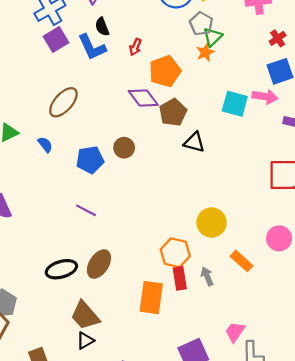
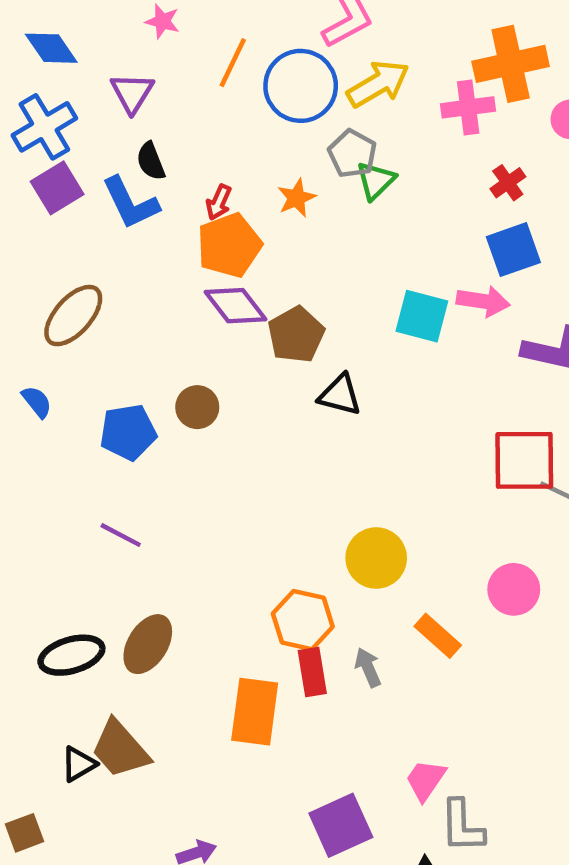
orange star: (205, 52) -> (296, 198), moved
orange pentagon: (165, 71) -> (229, 245), moved
black triangle: (85, 341) -> (79, 764), moved

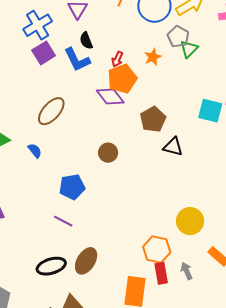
purple diamond: (235, 306) -> (110, 97), moved
blue pentagon: (128, 432) -> (72, 187), moved
purple line: (121, 535) -> (63, 221), moved

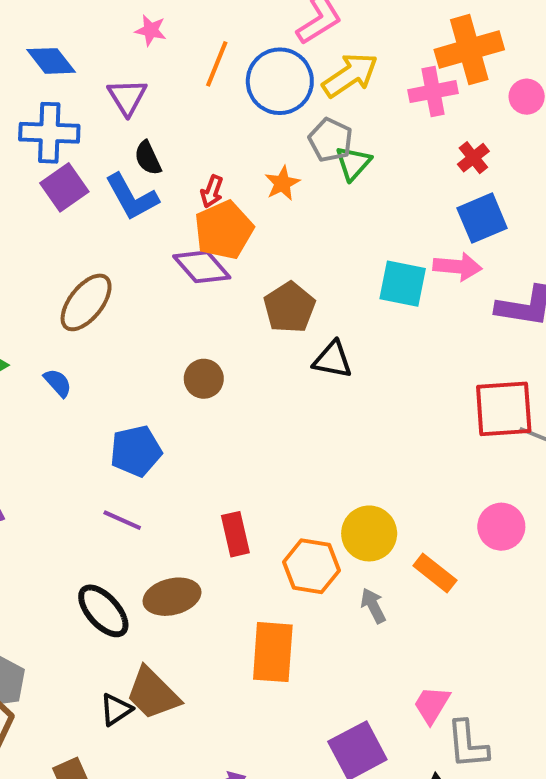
blue cross: (38, 25) -> (49, 133), turned 36
yellow circle: (190, 221) -> (369, 533), moved
brown ellipse: (86, 261) -> (172, 597), turned 48
black ellipse: (51, 266) -> (103, 611), turned 68
red rectangle: (161, 273) -> (235, 534), moved

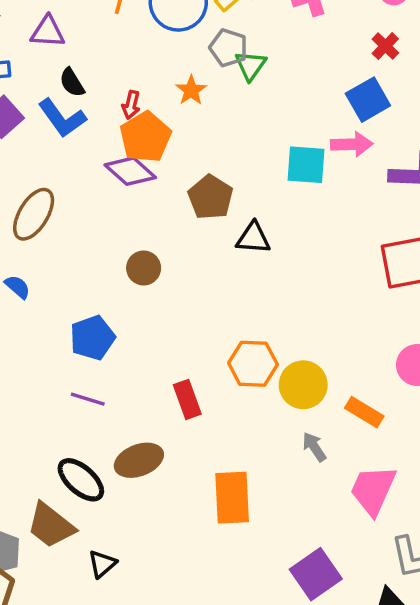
purple triangle: (127, 97) -> (48, 32), turned -48
red cross: (473, 158) -> (385, 46), moved
orange hexagon: (311, 566) -> (253, 364), moved
brown trapezoid: (153, 694) -> (51, 525), moved
pink trapezoid: (432, 705) -> (373, 490), moved, size x1.5

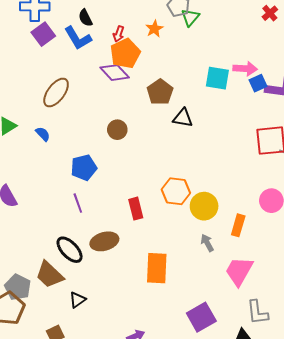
blue square: (368, 100) -> (258, 83), moved, size x0.7
purple line: (88, 399) -> (78, 203), turned 48
orange rectangle: (364, 412) -> (238, 225), turned 70

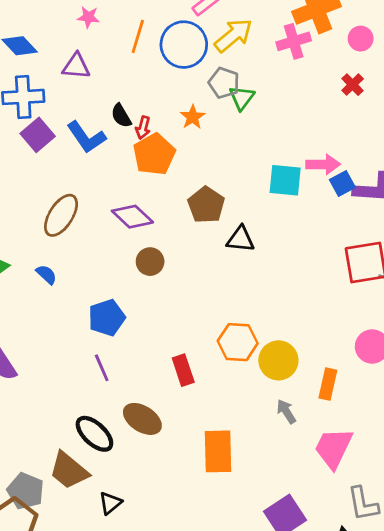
black semicircle: (85, 18) -> (121, 116), moved
purple diamond: (115, 73) -> (132, 217), moved
brown ellipse: (104, 241) -> (142, 419), turned 52

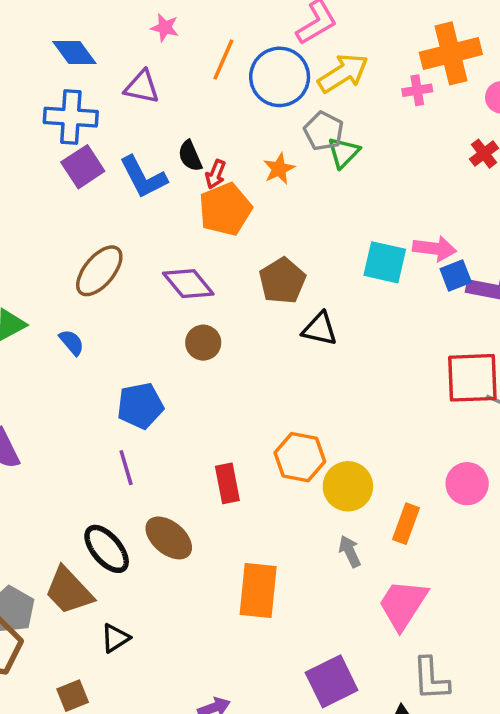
pink cross: (294, 41) -> (417, 90), size x0.7

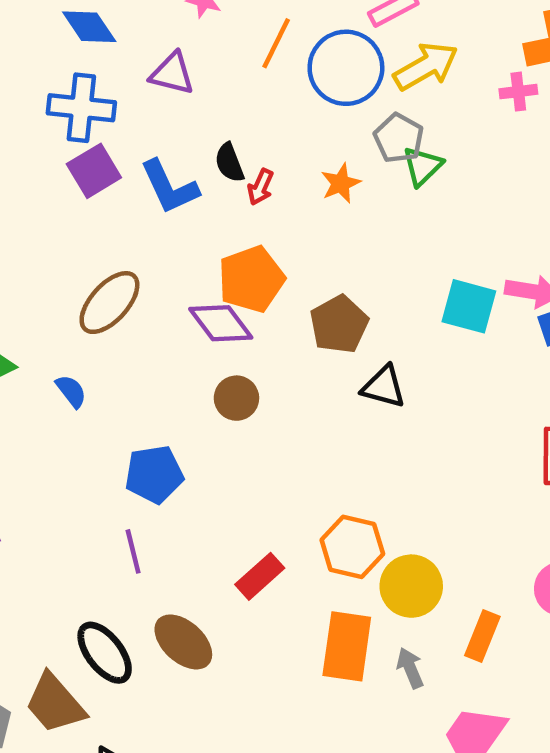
orange pentagon: (225, 209) -> (251, 279), moved
red rectangle: (227, 483) -> (260, 576), turned 57
orange rectangle: (258, 590) -> (347, 646), moved

